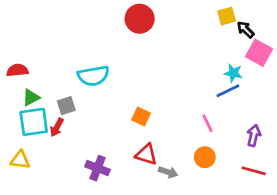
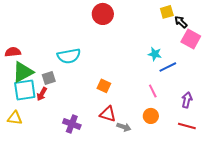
cyan star: (233, 73) -> (155, 54), moved
green triangle: (31, 97) -> (23, 72), size x1.6

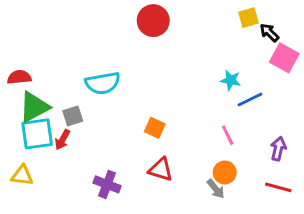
gray arrow: (124, 127) -> (216, 189), moved, turned 32

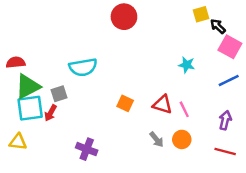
blue line: (250, 100) -> (229, 80), moved
red triangle: (161, 170) -> (163, 105), moved
gray arrow: (216, 189) -> (156, 139), moved

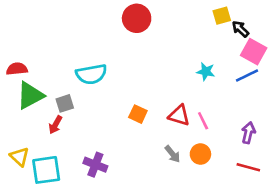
blue line: (229, 80) -> (247, 76), moved
cyan square: (30, 108) -> (46, 170), moved
yellow triangle: (18, 142) -> (20, 157), turned 36

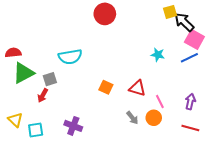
black arrow: (240, 29) -> (184, 22), size x1.5
pink line: (203, 121) -> (160, 101), moved
cyan square: (46, 170) -> (36, 130), size x0.7

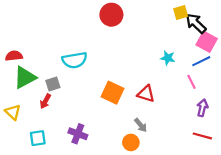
orange square: (106, 87) -> (112, 93), size x1.5
pink line: (160, 101) -> (192, 82), moved
orange circle: (154, 118) -> (131, 142), moved
yellow triangle: (15, 120) -> (13, 112), moved

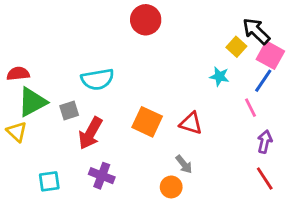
yellow square: (181, 13) -> (236, 47), moved, turned -32
blue line: (201, 61) -> (263, 81), turned -30
red arrow: (45, 101) -> (90, 133), moved, size x1.6
yellow triangle: (13, 112) -> (17, 132), moved
red line: (202, 136) -> (265, 178), turned 42

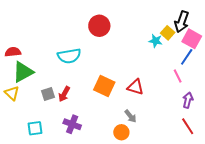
red circle: (146, 20) -> (99, 26), moved
black arrow: (256, 31) -> (182, 22), turned -115
cyan star: (219, 76) -> (156, 41), moved
gray square: (69, 110) -> (48, 94), moved
red arrow: (90, 133) -> (64, 94), size x0.7

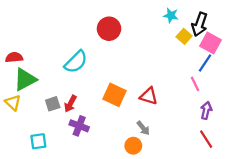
cyan star: (156, 41) -> (171, 15), moved
cyan semicircle: (69, 56) -> (76, 62), turned -35
purple cross: (72, 124) -> (79, 126), moved

